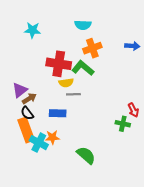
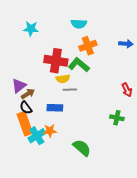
red arrow: (133, 110) -> (127, 90), moved
cyan cross: (39, 143) -> (37, 136), turned 30

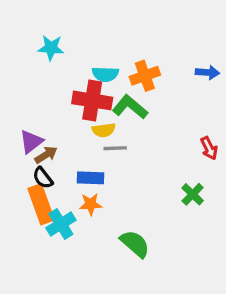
cyan semicircle: (79, 24) -> (105, 74), moved
green cross: (117, 118) -> (193, 194), turned 32
orange star: (50, 131) -> (91, 204), moved

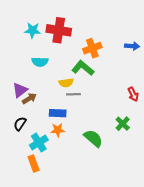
cyan semicircle: (105, 74) -> (40, 62), moved
red cross: (92, 100) -> (59, 30), moved
black semicircle: (43, 178) -> (20, 124), moved, turned 72
orange rectangle: (41, 204) -> (34, 163), moved, size x0.7
green semicircle: (135, 244) -> (93, 138), moved

